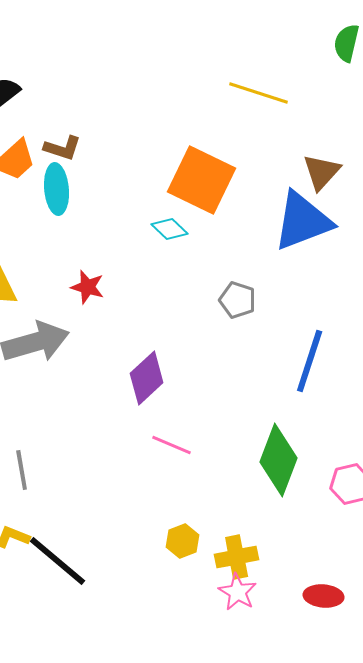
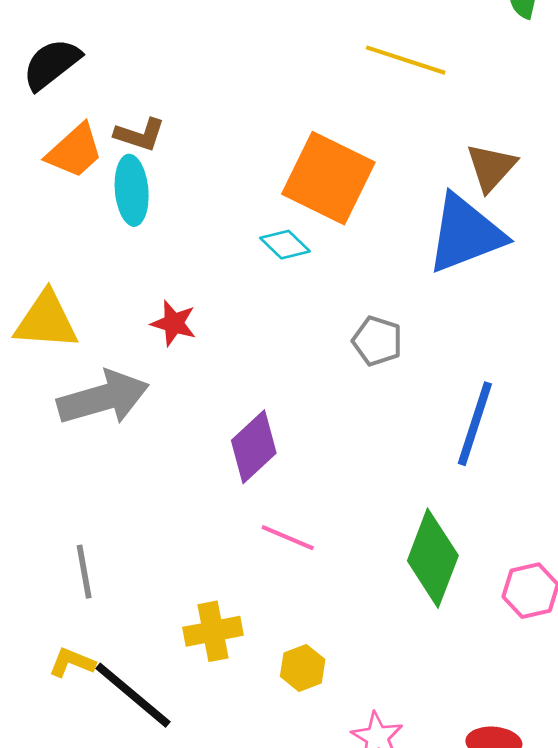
yellow cross: (237, 557) -> (213, 631), moved

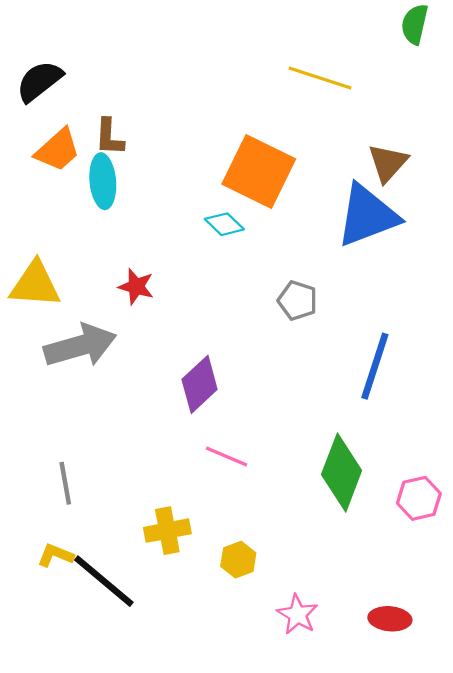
brown L-shape: (140, 135) -> (109, 137), turned 75

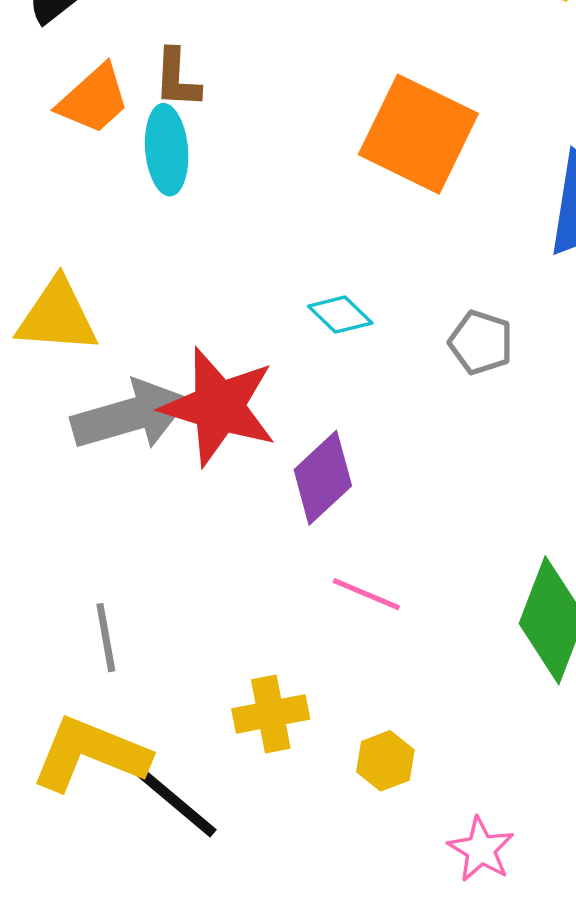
cyan diamond: (224, 224) -> (340, 315), moved
red star: (136, 287) -> (219, 407), moved, size x2.0
yellow L-shape: (56, 555) -> (90, 754), size x2.0

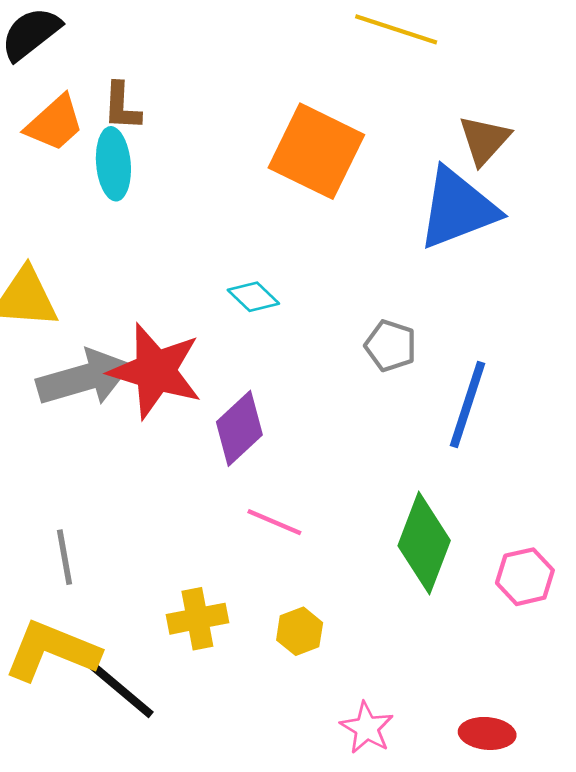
gray pentagon: (481, 342) -> (391, 346), moved
yellow hexagon: (385, 761) -> (300, 631), moved

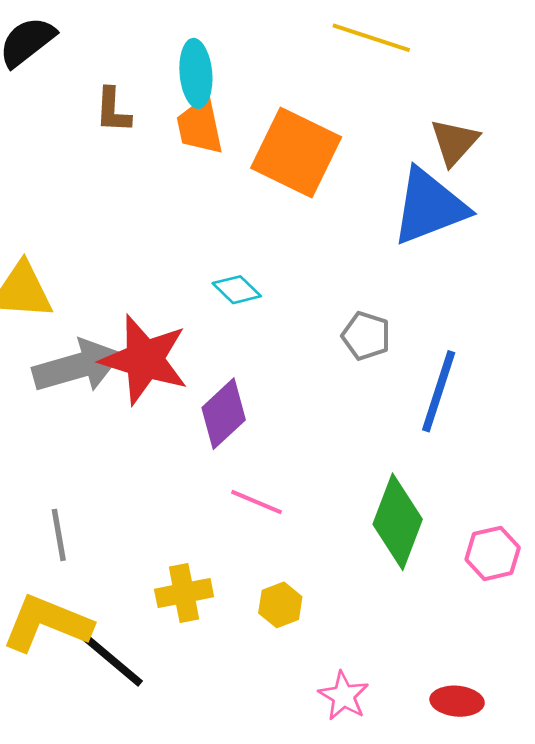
orange trapezoid: (55, 123) -> (200, 126), moved, turned 120
cyan ellipse: (113, 164) -> (196, 73), moved

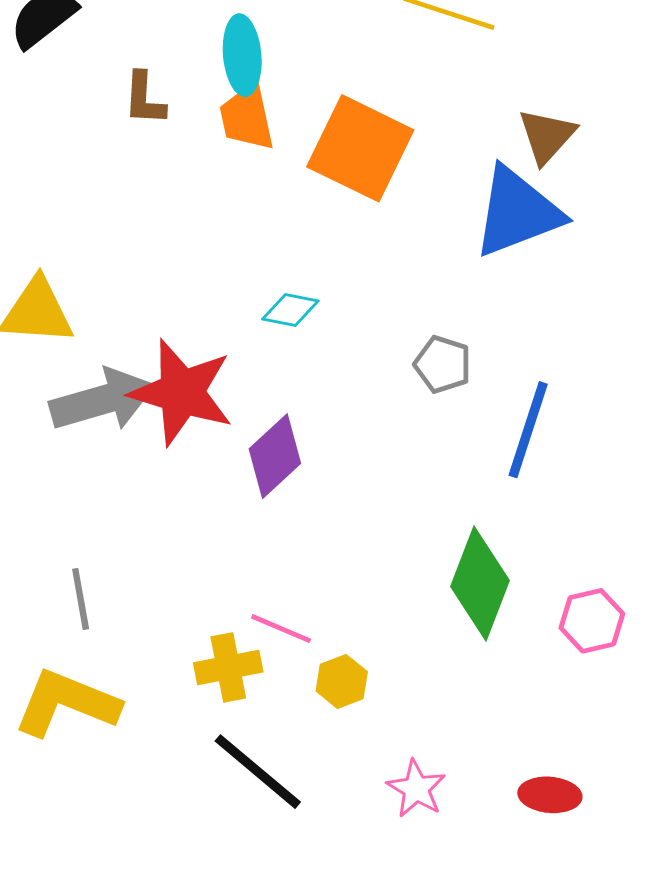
cyan diamond: (237, 290) -> (290, 310), turned -33
pink line: (257, 502) -> (281, 629), moved
black line: (106, 655) -> (258, 772), moved

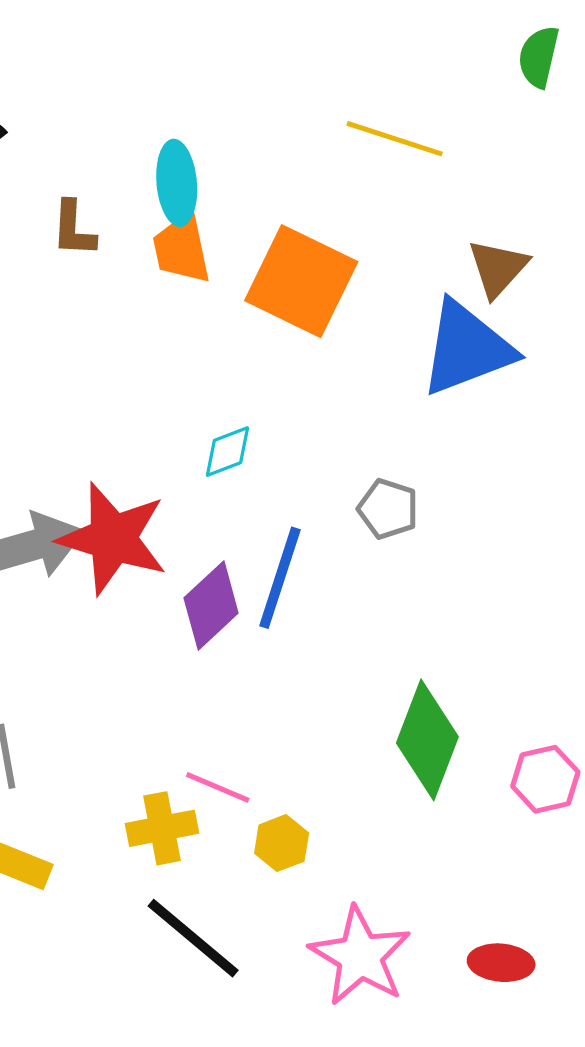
cyan diamond: (290, 310) -> (227, 452), turned -32
blue line: (528, 430) -> (280, 578), moved
pink star: (416, 789) -> (360, 956), size x1.6

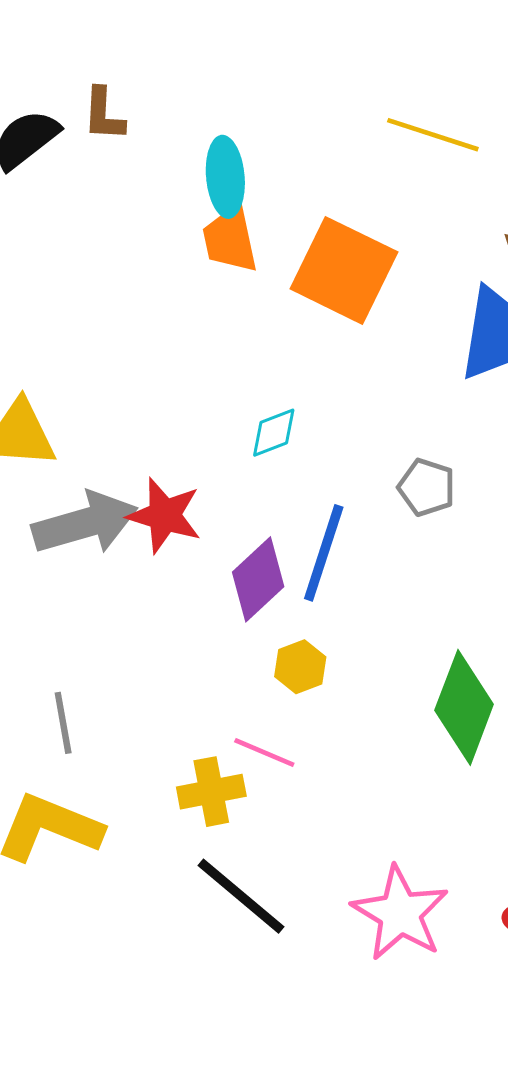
brown L-shape: (74, 229) -> (104, 114), moved
red star: (113, 538) -> (164, 515), size x0.7
yellow hexagon: (282, 843) -> (300, 667), moved

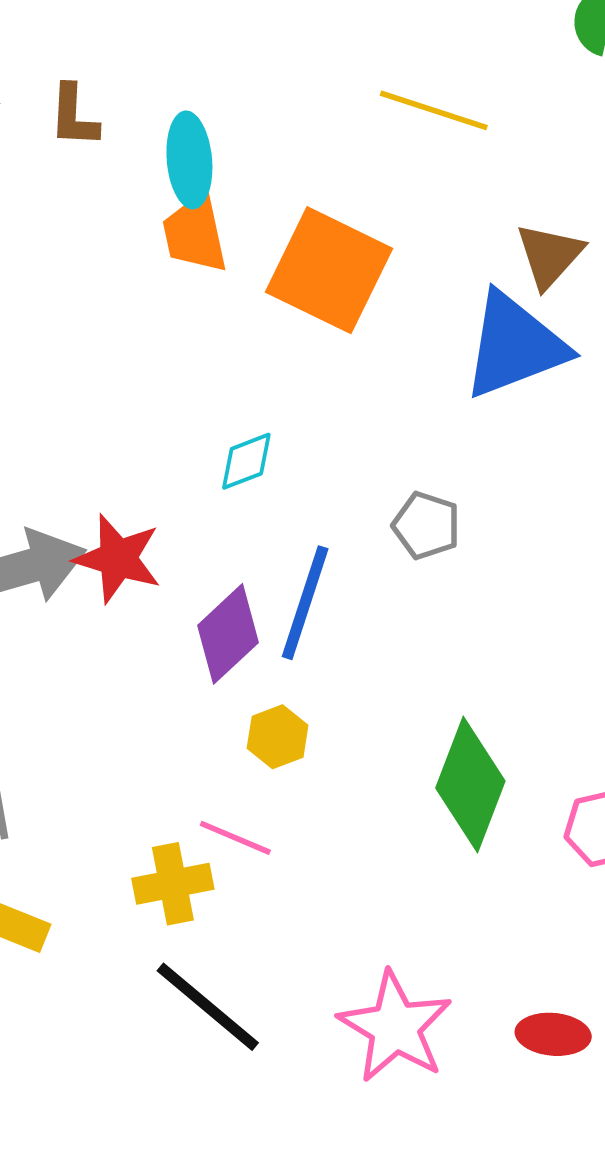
brown L-shape: (104, 114) -> (74, 116), moved

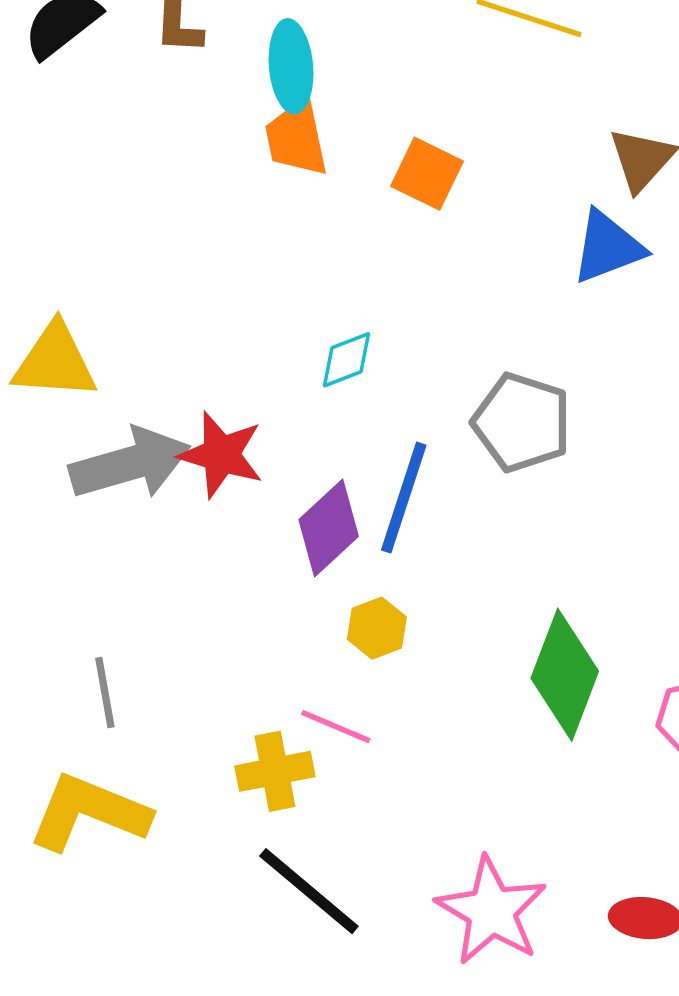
orange square: (329, 270) -> (427, 174), size x0.6
blue triangle: (515, 345) -> (608, 247), size x0.7
gray pentagon: (426, 526) -> (522, 422), size x1.5

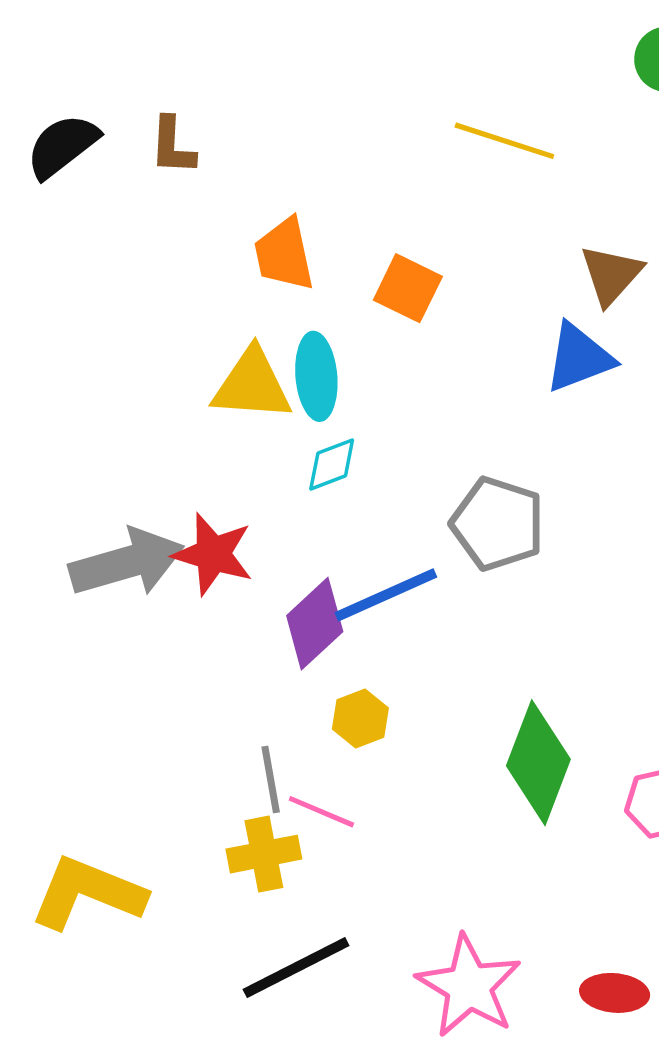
cyan ellipse: (291, 66) -> (316, 376), moved
yellow triangle: (55, 362) -> (252, 385), moved
blue line: (404, 498) -> (386, 595), turned 48
gray line: (105, 693) -> (271, 779), moved
black line: (309, 891) -> (296, 968), turned -67

